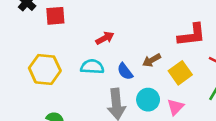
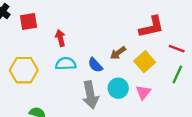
red arrow: (105, 38) -> (60, 38), moved, turned -70

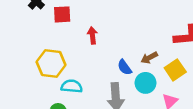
cyan semicircle: (66, 64) -> (72, 86), moved
cyan circle: (118, 88) -> (146, 83), moved

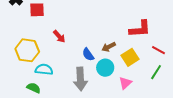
red arrow: (92, 35) -> (59, 36), moved, turned 144

